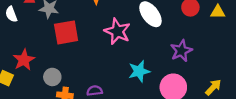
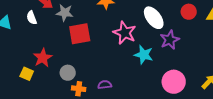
purple star: (181, 51) -> (170, 40), moved
cyan star: (139, 71) -> (144, 55), moved, turned 30

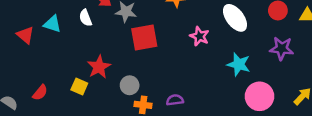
pink star: (125, 33) -> (199, 36), size x0.7
purple star: (170, 40) -> (282, 48), moved, turned 30
cyan star: (144, 55) -> (239, 64), moved

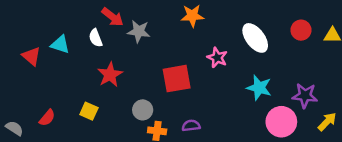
red square: (144, 37) -> (177, 79), moved
purple star: (282, 48) -> (305, 96), moved
red star: (99, 67) -> (110, 75), moved

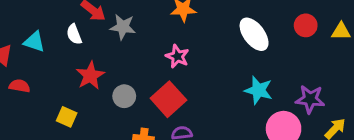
pink star: (217, 58) -> (177, 56), moved
red square: (177, 79) -> (168, 99), moved, turned -32
gray circle: (143, 110) -> (124, 96), moved
red semicircle: (47, 118) -> (20, 86), moved, turned -120

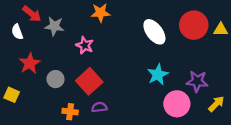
red circle: (306, 25) -> (194, 25), size x1.6
pink star: (177, 56) -> (85, 45), moved
cyan star: (258, 90) -> (158, 75), turned 30

